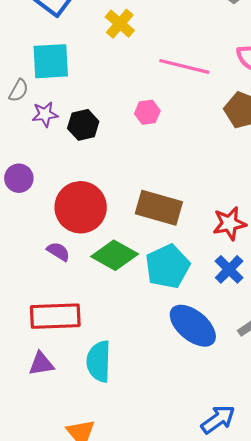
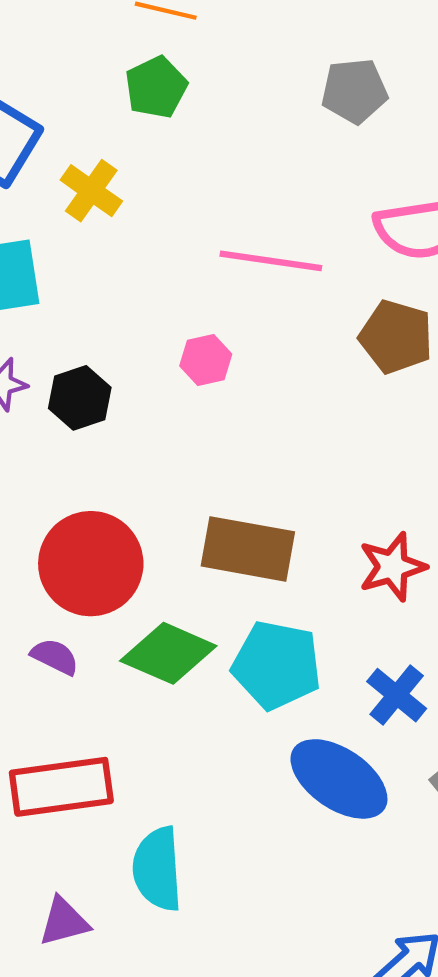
yellow cross: (120, 24) -> (91, 191), moved
cyan pentagon: (168, 266) -> (277, 665), turned -30
blue cross: (229, 269) -> (397, 695), moved
purple triangle: (41, 364) -> (64, 922), moved

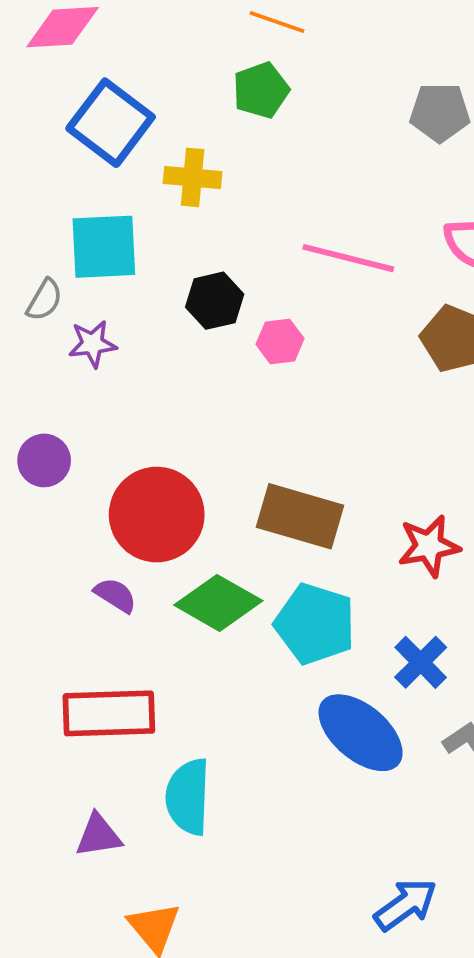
yellow cross: (91, 191) -> (193, 177), turned -36
black hexagon: (80, 398) -> (215, 301), moved

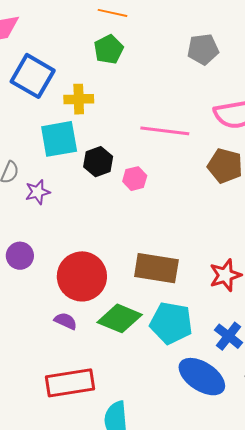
cyan square: (104, 247) -> (59, 139), moved

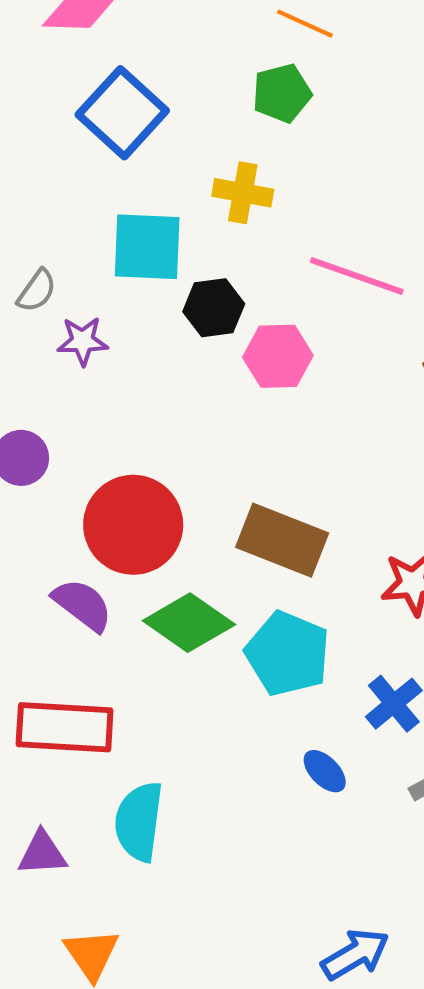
yellow cross: (79, 99) -> (243, 193), moved
pink hexagon: (135, 179) -> (278, 356), size x1.4
purple semicircle: (66, 321) -> (83, 605), size x1.4
blue ellipse: (202, 377) -> (325, 771), size x0.5

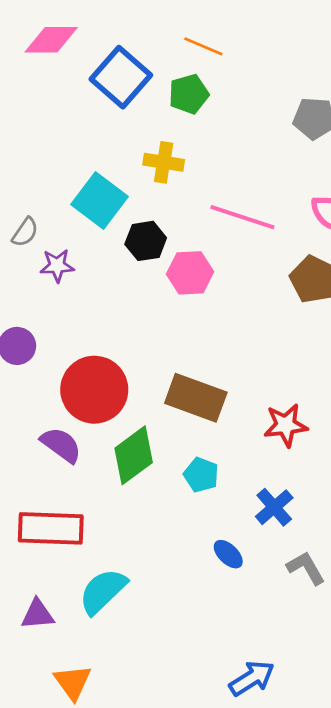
blue square: (122, 113) -> (121, 77), moved
cyan square: (147, 247) -> (99, 200), turned 36
green diamond: (189, 623) -> (134, 455), turned -70
cyan pentagon: (288, 654) -> (201, 475), size x0.6
cyan semicircle: (139, 822) -> (103, 591), turned 40

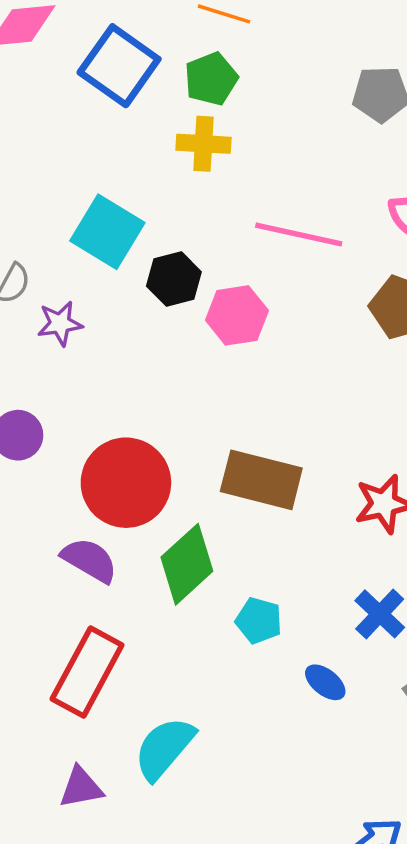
yellow cross: (164, 162) -> (204, 144), moved
cyan pentagon: (201, 475) -> (259, 621), moved
red rectangle: (51, 528) -> (87, 672), turned -58

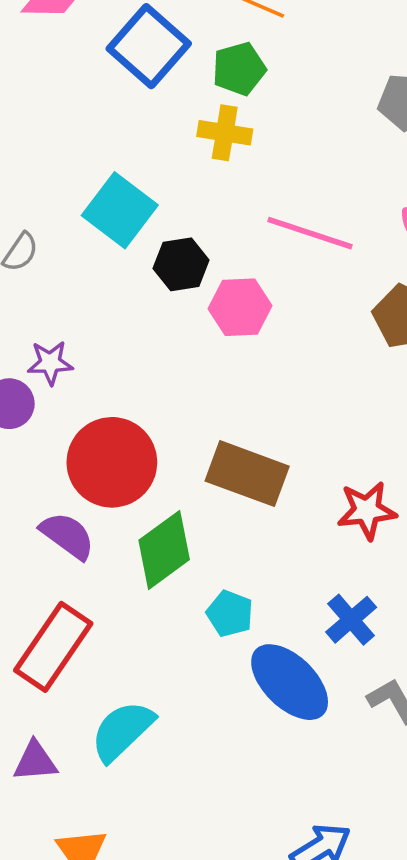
purple star: (60, 324) -> (50, 363), moved
blue ellipse: (325, 682) -> (290, 682), size x2.0

